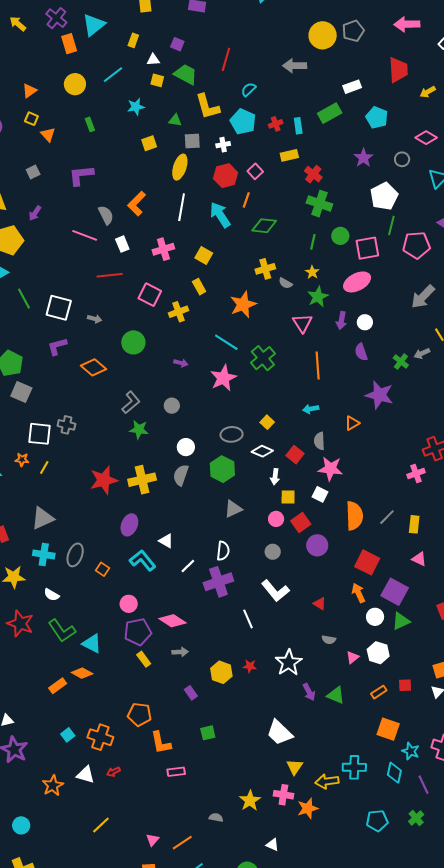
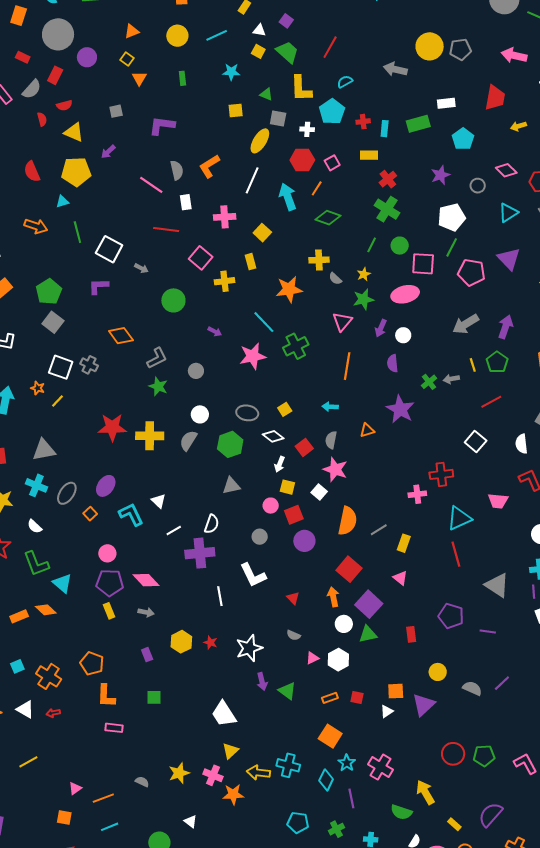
orange diamond: (94, 367) -> (121, 336), moved
purple ellipse: (129, 525) -> (106, 486), moved

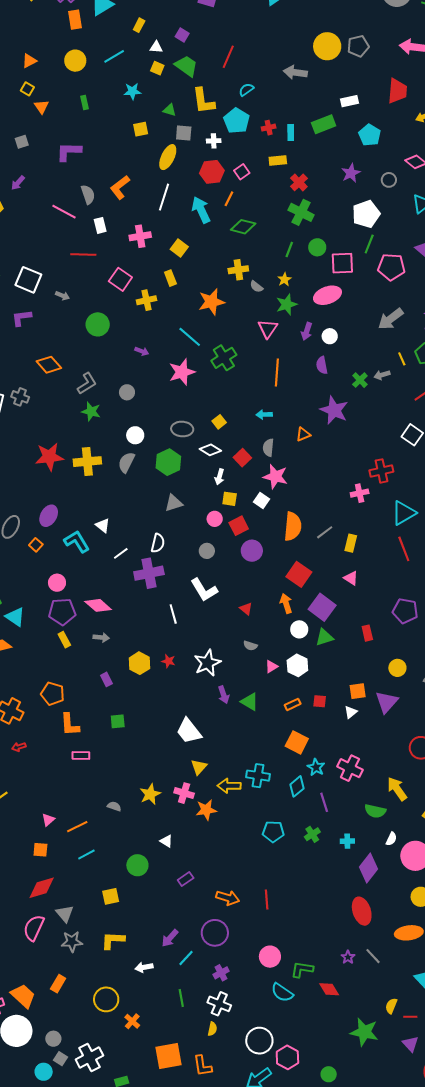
cyan diamond: (326, 780) -> (297, 786), turned 30

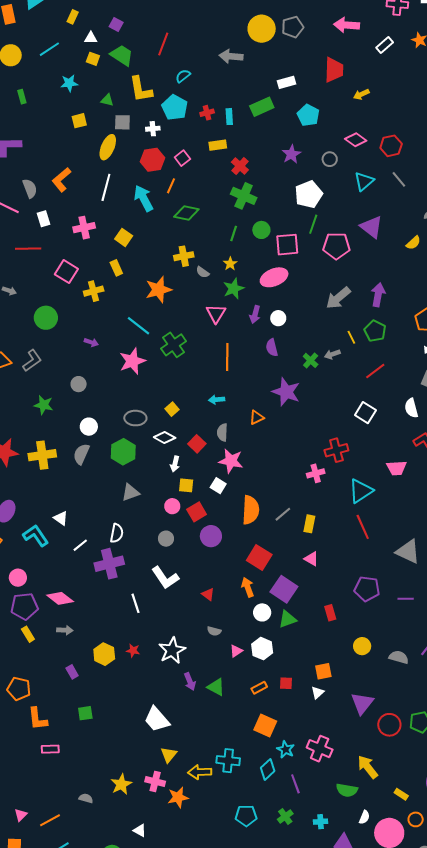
gray L-shape: (87, 384) -> (32, 361), moved
purple triangle: (387, 702) -> (362, 703), moved

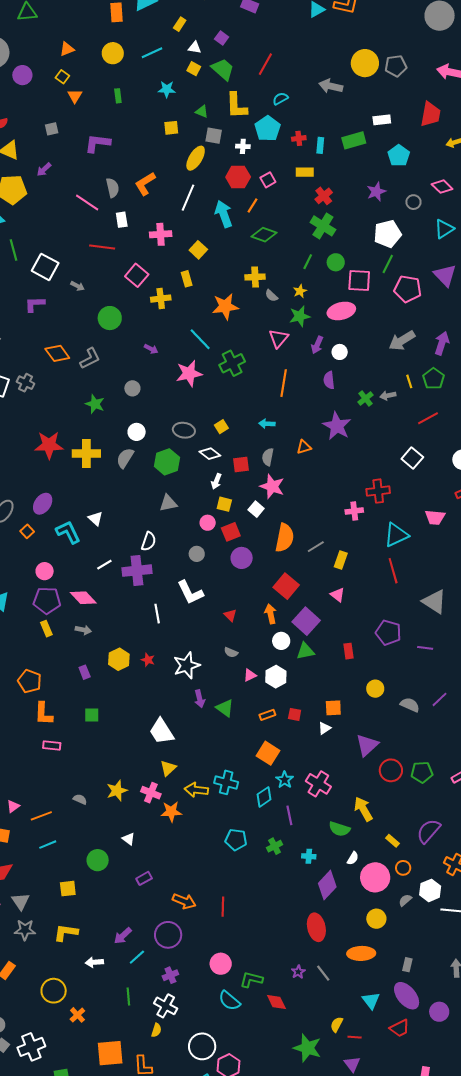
red square: (197, 444) -> (241, 465), turned 30
white line: (80, 545) -> (104, 565), moved

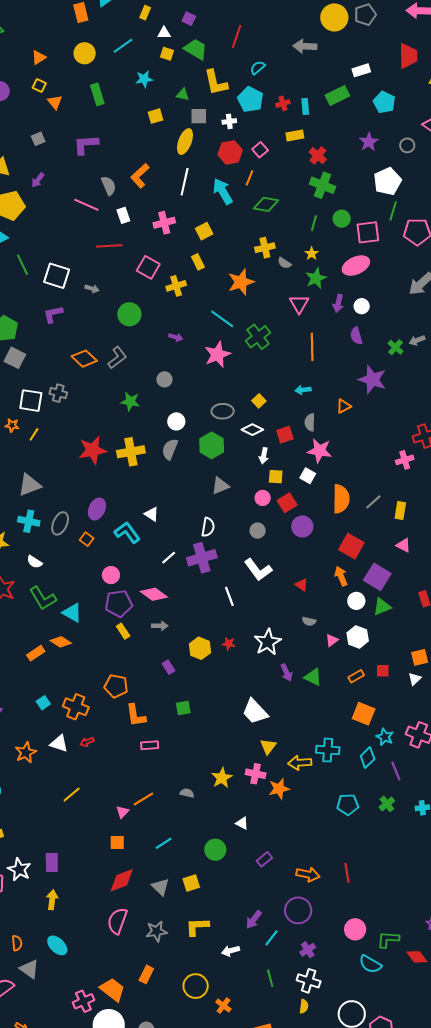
green rectangle: (118, 96) -> (97, 94), size x1.5
yellow square: (198, 250) -> (204, 231), turned 30
orange line: (41, 816) -> (143, 799), moved
gray triangle: (21, 901) -> (160, 887), moved

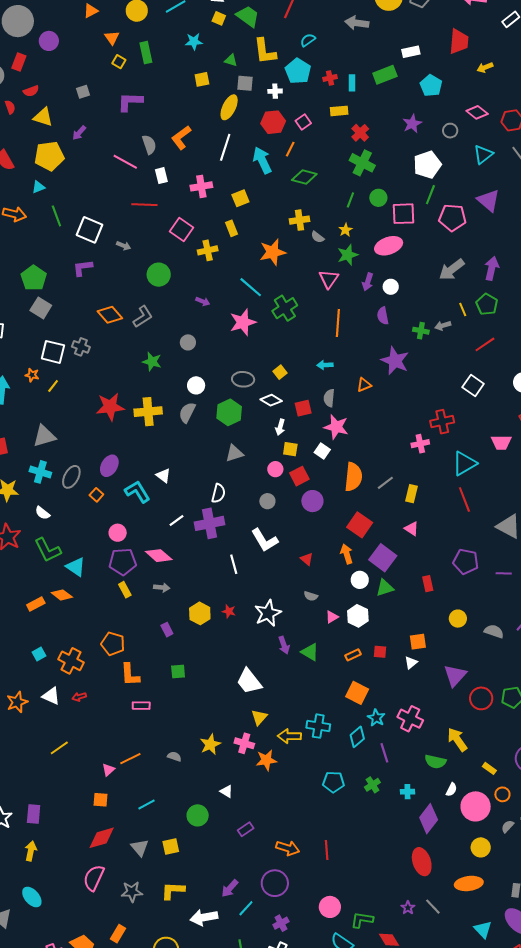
yellow square: (39, 85) -> (119, 62), moved
orange triangle: (55, 102) -> (112, 38), moved
green cross: (395, 347) -> (421, 331), turned -35
white arrow: (231, 951) -> (204, 917), size x1.5

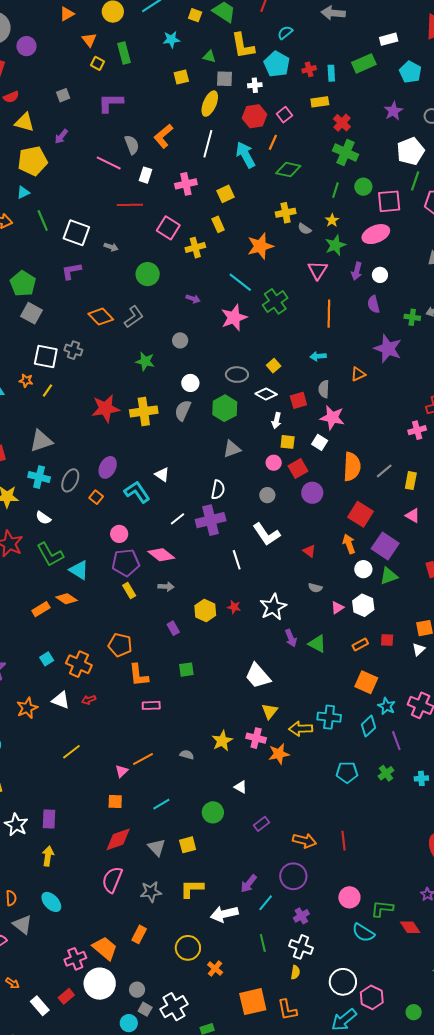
white rectangle: (161, 176) -> (145, 175), turned 35

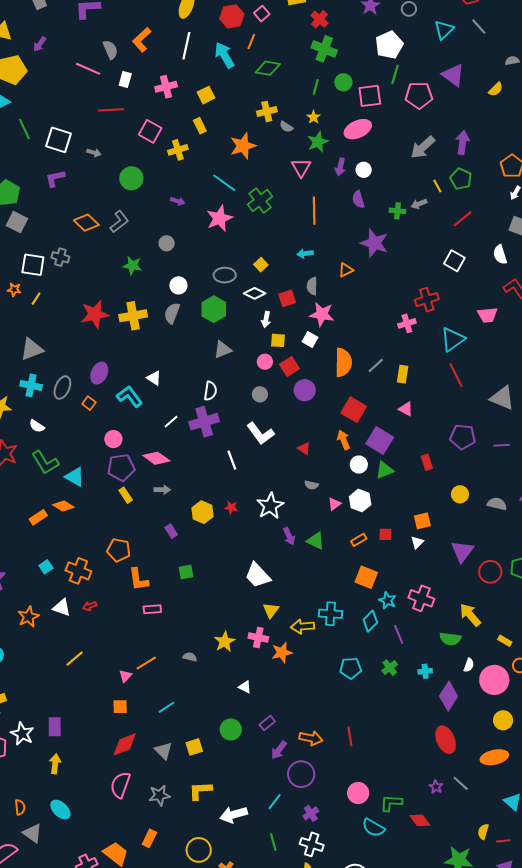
green circle: (213, 812) -> (231, 729), moved
purple arrow: (249, 884) -> (279, 750), moved

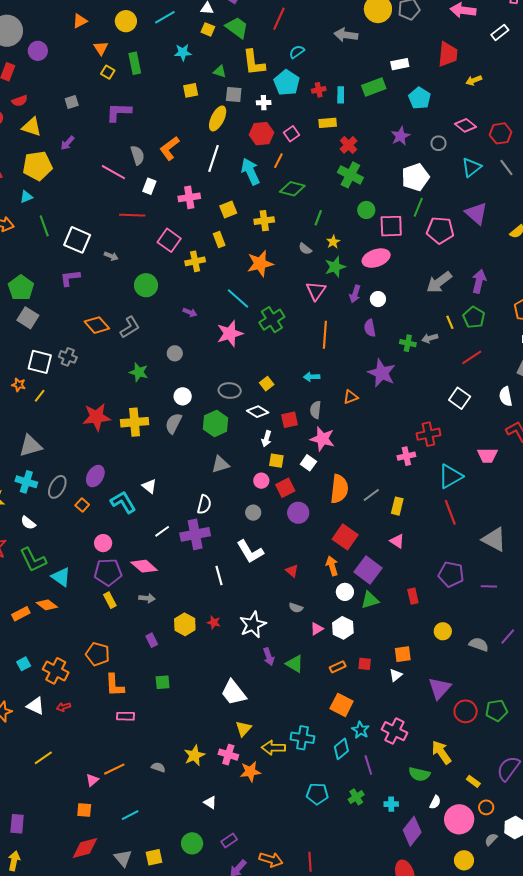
green line: (316, 87) -> (318, 218), moved
yellow cross: (267, 111) -> (264, 221), moved

